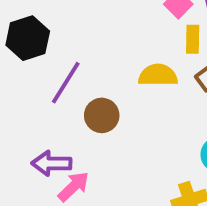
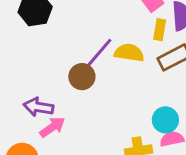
purple line: (66, 83) -> (99, 53), moved

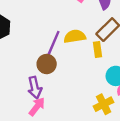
yellow rectangle: (160, 30) -> (98, 50), moved
purple arrow: (38, 107) -> (35, 88), moved, turned -95

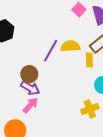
brown circle: (47, 64) -> (29, 74), moved
purple arrow: (35, 88) -> (30, 88), turned -54

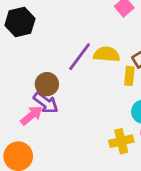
pink arrow: (30, 105) -> (32, 115), moved

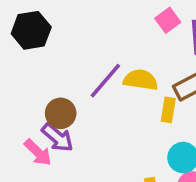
pink arrow: (32, 115) -> (38, 152), turned 80

